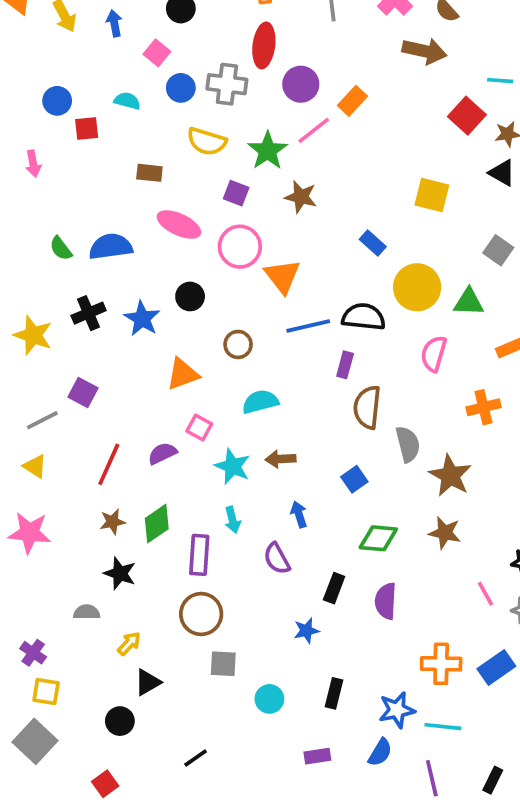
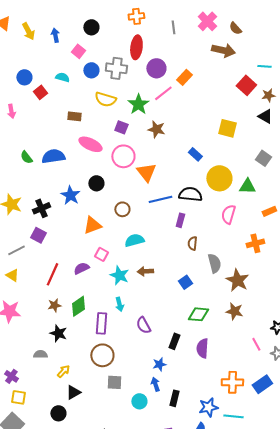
red square: (87, 129) -> (40, 92), turned -32
black cross: (89, 313) -> (41, 208), moved
brown semicircle: (367, 407) -> (192, 243), size x0.6
blue arrow: (299, 514) -> (155, 384), moved

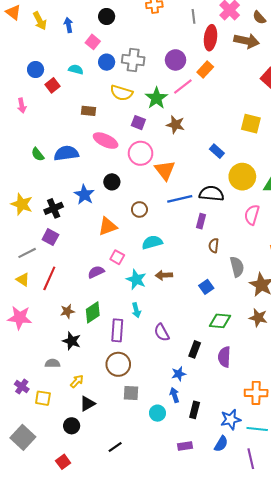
red ellipse: (136, 47) -> (211, 38), moved
red line: (52, 274) -> (49, 278), moved
yellow square: (18, 397) -> (43, 398), moved

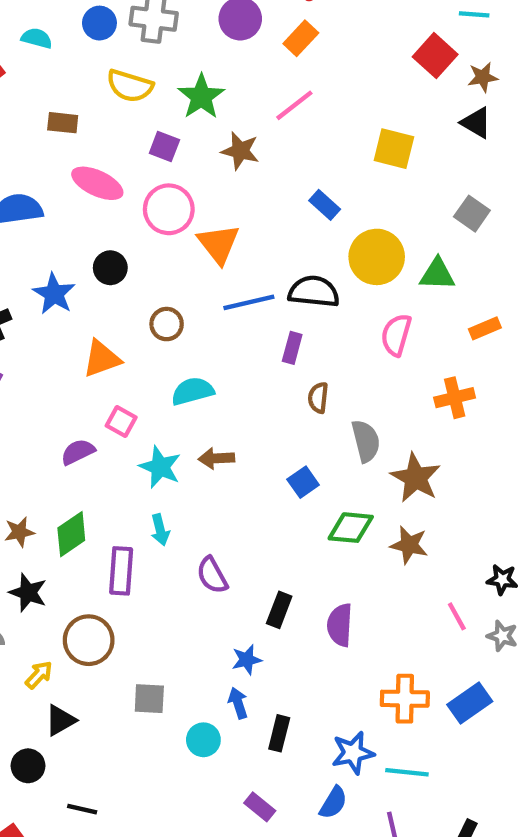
pink line: (183, 86) -> (294, 105), moved
green diamond: (220, 321) -> (351, 528), moved
brown circle: (118, 364) -> (89, 640), moved
purple rectangle: (185, 446) -> (260, 807), turned 48
black line: (115, 447) -> (82, 809), moved, turned 48

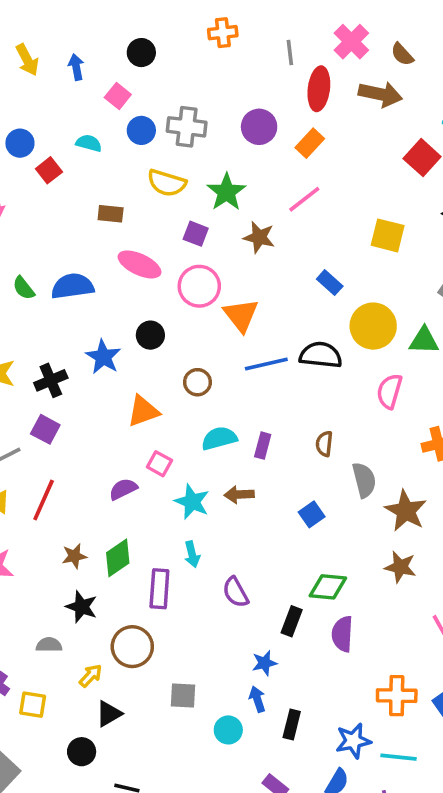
purple rectangle: (292, 348) -> (263, 446), moved
green diamond: (351, 528) -> (328, 587), moved

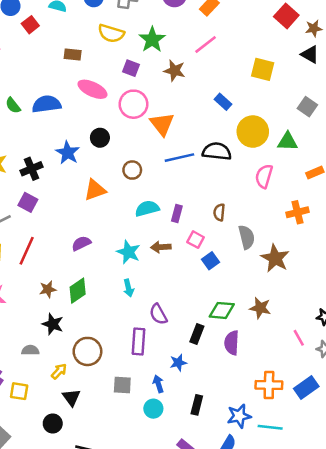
pink square: (159, 464) -> (196, 240), moved
brown star: (400, 567) -> (260, 308), moved
purple rectangle: (159, 589) -> (138, 342), moved
blue arrow: (257, 699) -> (158, 384), moved
black triangle: (109, 714) -> (71, 397), turned -36

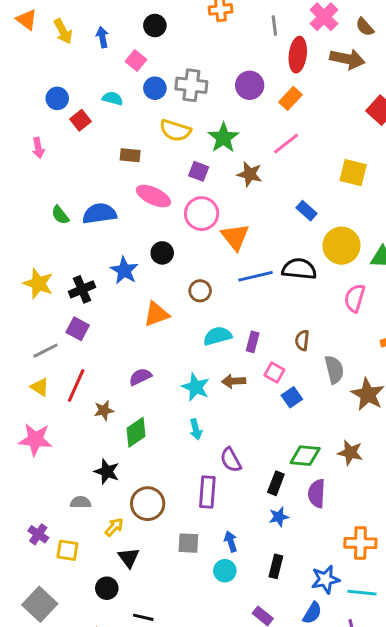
brown star: (48, 289) -> (104, 410), moved
blue star: (178, 363) -> (279, 517), moved

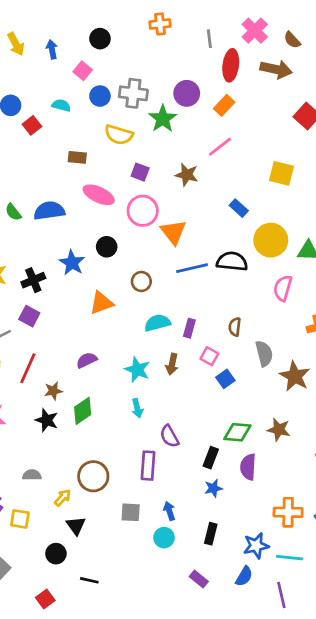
green star: (223, 138) -> (163, 119), moved
brown arrow: (234, 381) -> (172, 364), turned -75
black star: (107, 472) -> (47, 420), moved

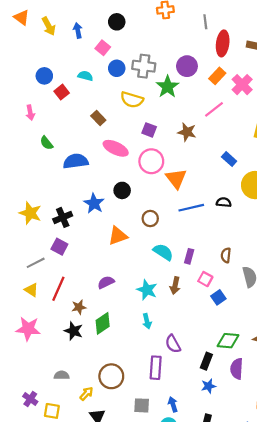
pink cross: (255, 31) -> (242, 85), moved
brown rectangle: (77, 157) -> (98, 118), turned 40
green semicircle: (13, 212) -> (46, 143), moved
black semicircle: (232, 261) -> (224, 202), size x0.6
cyan semicircle: (157, 323) -> (163, 252), turned 48

